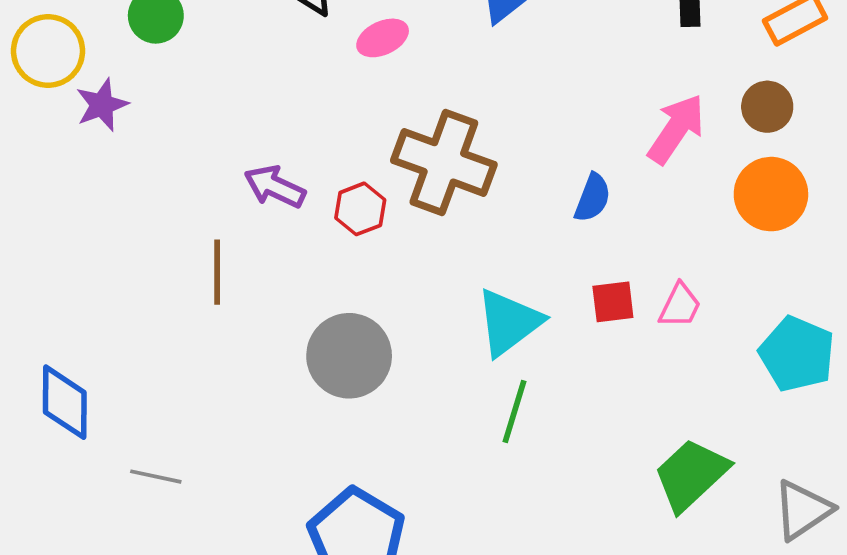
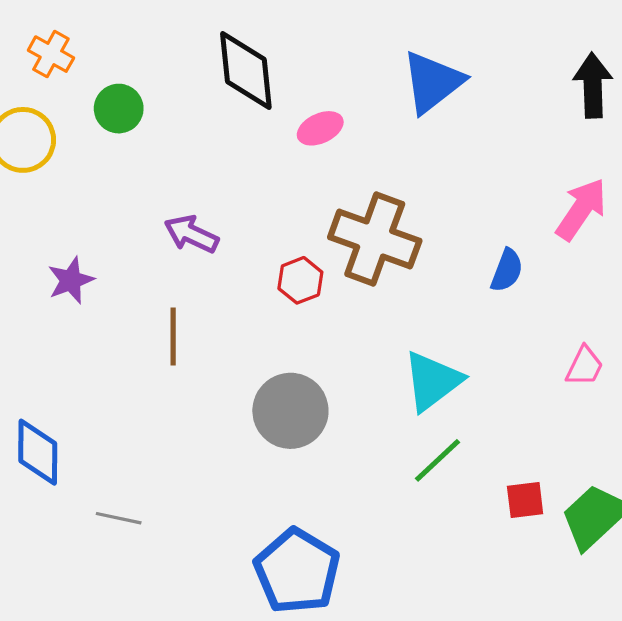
purple star: (102, 105) -> (71, 280), moved
purple arrow: (275, 187) -> (191, 234), moved
red square: (613, 302) -> (525, 500), moved
green line: (514, 411) -> (437, 460), turned 30

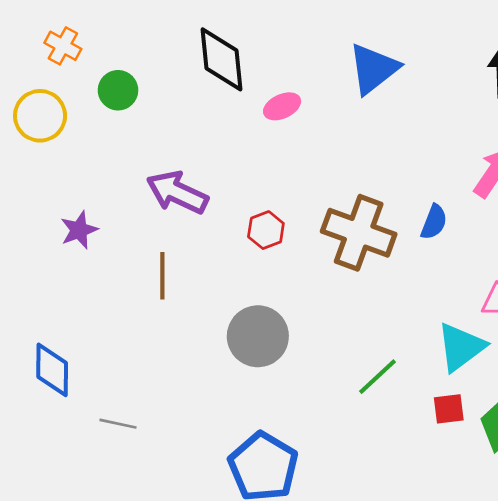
purple arrow: (191, 234) -> (177, 192), size x1.4
brown cross: (375, 239) -> (359, 233), moved
cyan triangle: (433, 381) -> (461, 347), moved

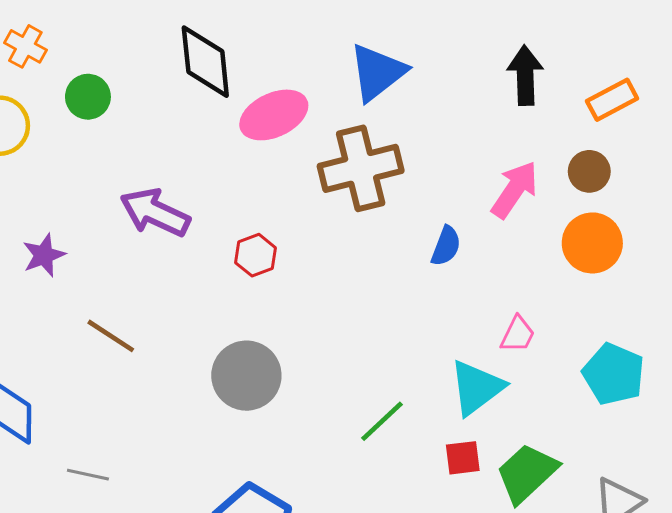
pink ellipse: (282, 106) -> (274, 115), size x1.6
brown cross: (359, 233) -> (361, 168), moved, turned -34
brown line: (162, 276) -> (111, 336), moved, turned -57

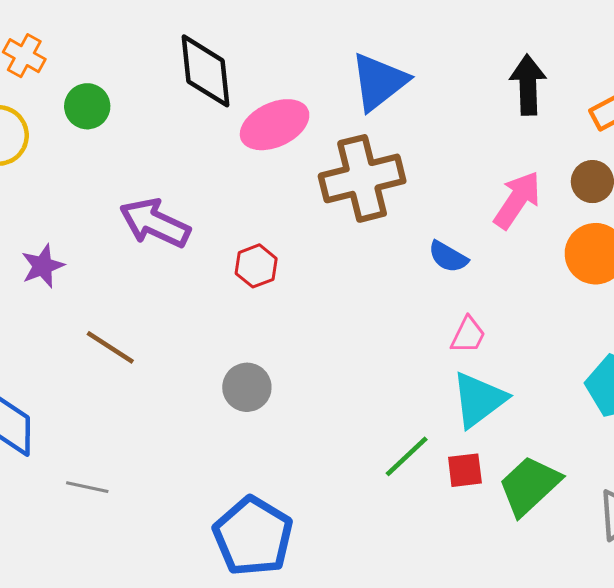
blue semicircle: (446, 246) -> (448, 257), turned 99
pink trapezoid: (518, 334) -> (468, 335), moved
gray circle: (246, 376) -> (247, 387), size x0.7
green line: (382, 421) -> (407, 456), moved

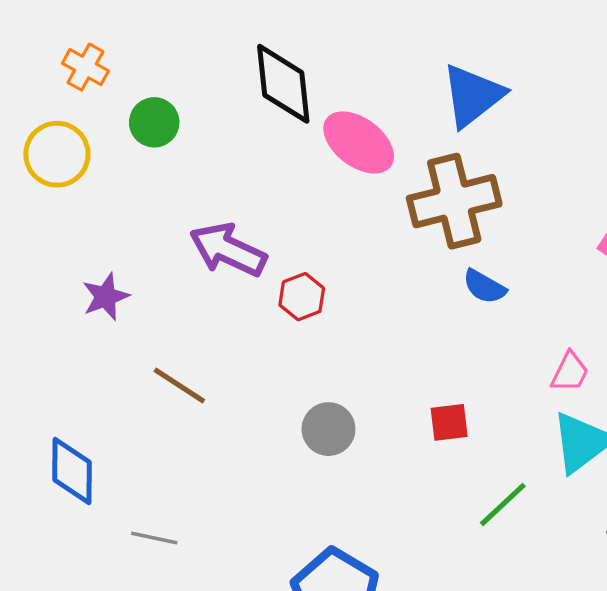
pink ellipse: (275, 125) -> (359, 142), turned 62
blue semicircle: (448, 257) -> (484, 287), moved
red hexagon: (256, 266) -> (302, 297), moved
red square: (465, 470) -> (449, 422), moved

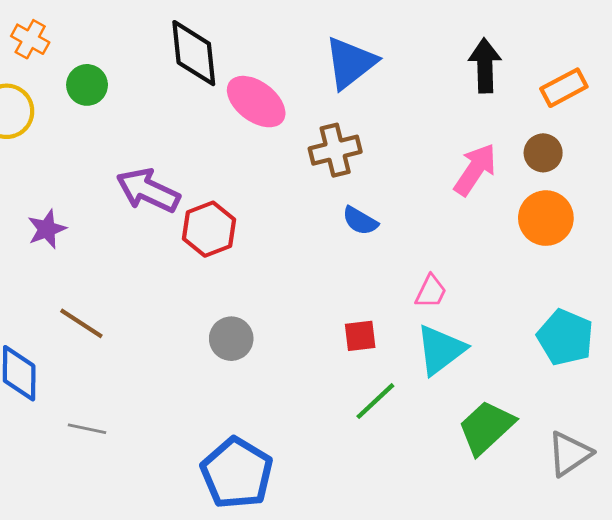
brown cross: (454, 201) -> (335, 150), size x0.7
red hexagon: (302, 297) -> (209, 229), size x1.4
brown line: (179, 385) -> (81, 323), moved
red square: (449, 422) -> (360, 336), moved

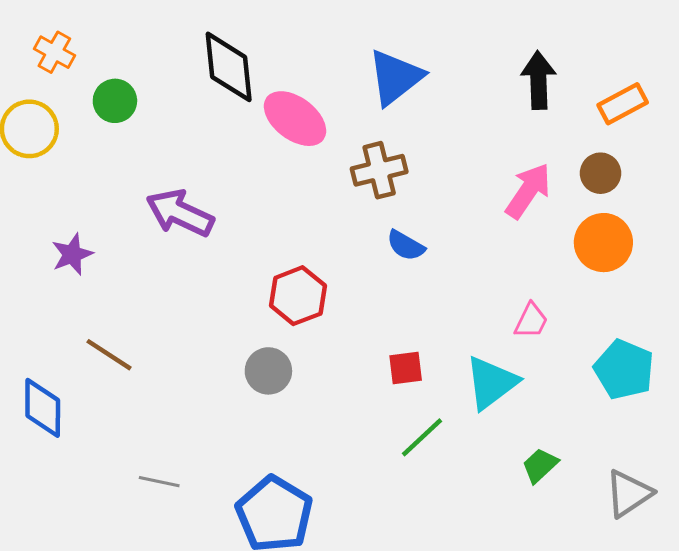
red hexagon: (209, 229) -> (298, 296), moved
pink trapezoid: (431, 292) -> (531, 321), moved
green trapezoid: (486, 427) -> (540, 465), size x0.6
gray line: (87, 429) -> (159, 482), moved

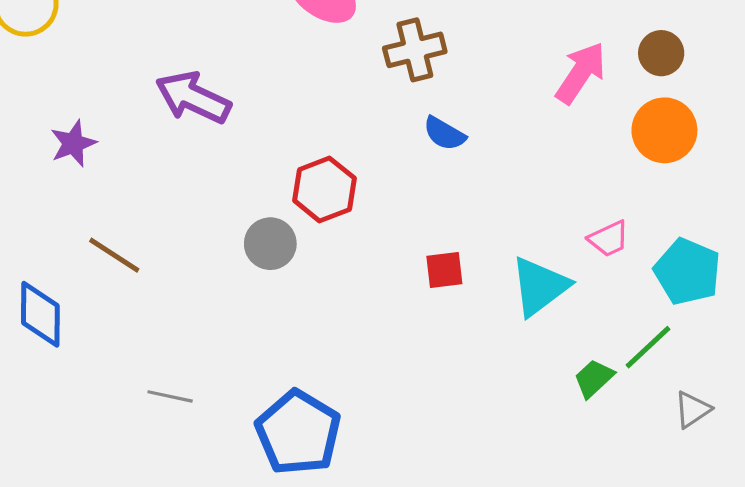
pink trapezoid: (531, 321) -> (609, 239), moved, turned 39
gray circle: (268, 371) -> (270, 244), moved
green line: (422, 437) -> (648, 347), moved
gray triangle: (629, 493) -> (692, 410), size x0.7

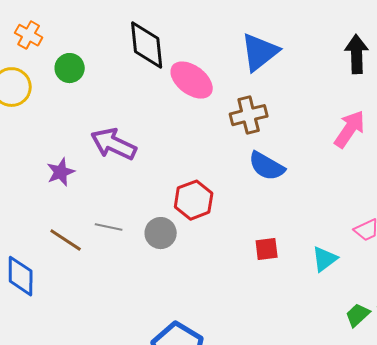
blue semicircle: (444, 134) -> (267, 166), size x1.4
purple star: (73, 143) -> (61, 172), moved
cyan triangle: (540, 286) -> (325, 259), size x0.7
gray line: (170, 396) -> (109, 227), moved

